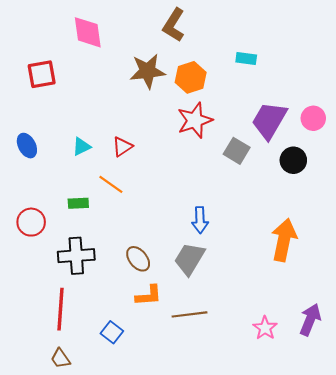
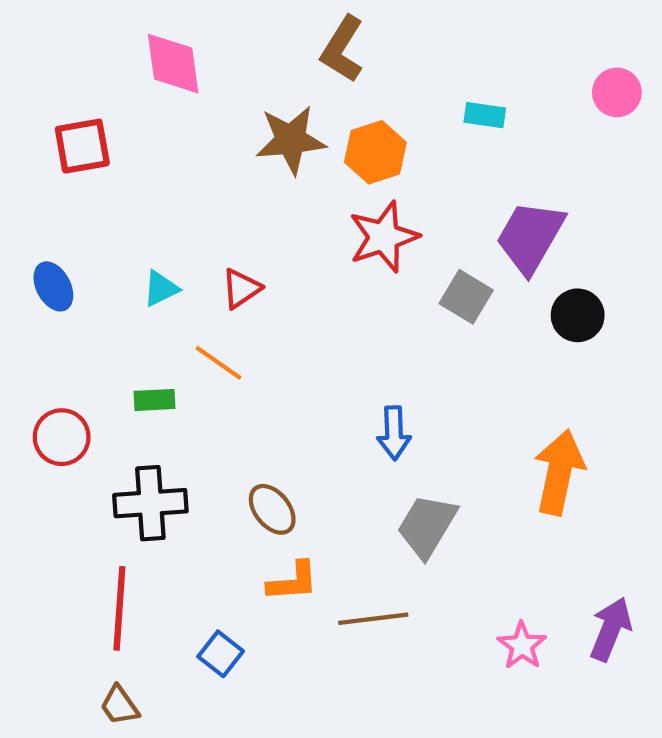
pink circle: (313, 118) -> (617, 92), moved
gray trapezoid: (190, 259) -> (427, 526), moved

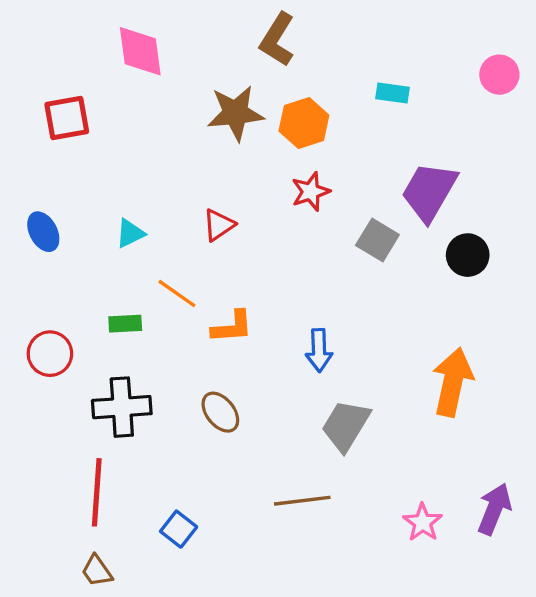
red star: (384, 237) -> (311, 192), size x0.7
red triangle: (241, 289) -> (219, 225), moved
orange L-shape: (293, 582) -> (232, 327), moved

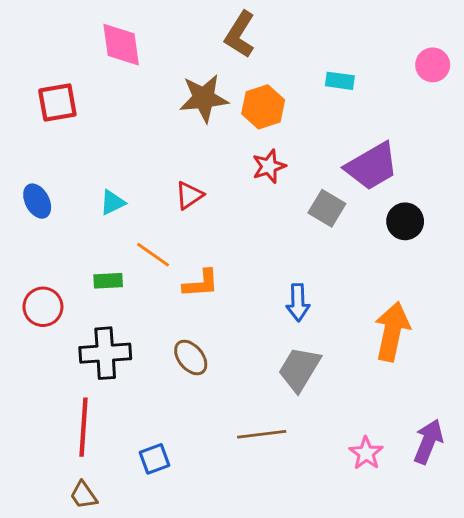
purple trapezoid: (429, 192) -> (372, 166), turned -150
blue arrow: (319, 350) -> (298, 302), moved
blue square: (179, 529) -> (154, 459), turned 32

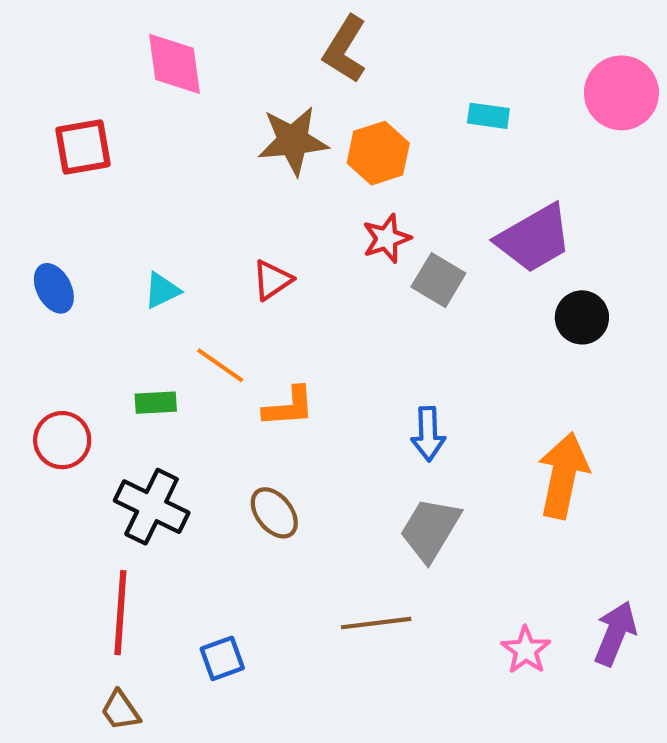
pink circle: (433, 65) -> (621, 93), size x1.5
gray square: (327, 208) -> (438, 280), moved
black cross: (105, 353) -> (152, 507), turned 30

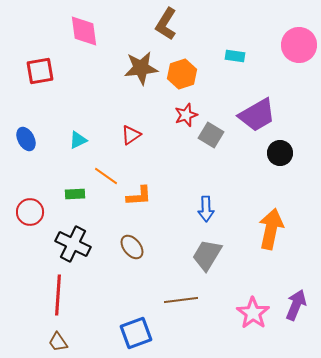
pink star: (526, 650) -> (253, 313), size x1.4
blue square: (222, 658) -> (136, 333), moved, size x1.5

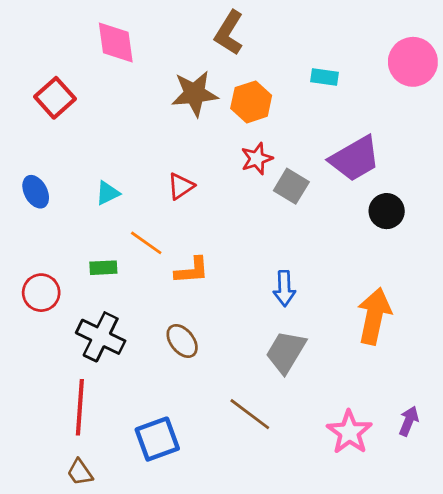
red square: (40, 71) -> (55, 98), turned -32
brown line: (181, 300) -> (250, 414), turned 44
purple arrow: (296, 305) -> (409, 421), size x0.7
blue square: (136, 333) -> (157, 439), moved

